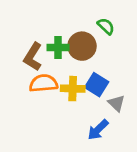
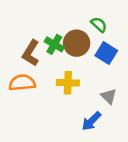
green cross: (58, 47) -> (54, 44), turned 30
orange semicircle: (43, 83) -> (22, 83), moved
blue square: (97, 85) -> (106, 53), moved

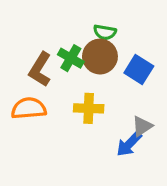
green semicircle: (99, 25) -> (105, 32), moved, turned 147
gray triangle: (109, 96) -> (142, 126), turned 42
blue arrow: (91, 121) -> (129, 144), moved

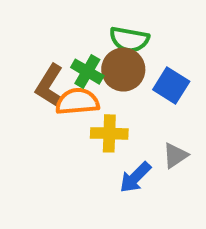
green semicircle: (105, 32) -> (129, 40), size x1.4
orange semicircle: (29, 108) -> (77, 101), moved
blue arrow: (129, 144) -> (135, 177), moved

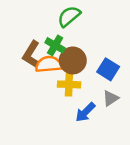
green semicircle: (129, 40) -> (69, 16), moved, turned 130
brown circle: (123, 70) -> (73, 60), moved
blue square: (171, 86) -> (108, 69), moved

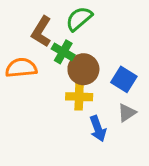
brown L-shape: (31, 54) -> (41, 32), moved
orange semicircle: (49, 64) -> (21, 68), moved
blue arrow: (85, 112) -> (98, 129), turned -65

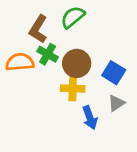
green cross: (63, 52) -> (48, 54), moved

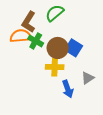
orange semicircle: (20, 62) -> (21, 36), moved
blue square: (114, 73) -> (74, 48), moved

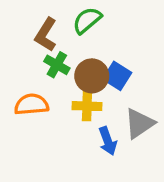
orange semicircle: (21, 36) -> (31, 104), moved
gray triangle: (88, 78) -> (139, 123), size x1.5

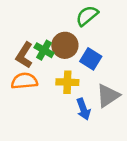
green semicircle: (87, 20) -> (87, 16), moved
brown L-shape: (46, 35) -> (24, 55), moved
brown circle: (92, 76) -> (65, 45), moved

